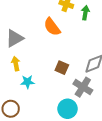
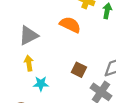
orange semicircle: (52, 27) -> (70, 25), turned 150

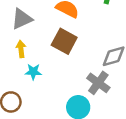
brown square: (79, 70) -> (64, 41), moved, size x1.5

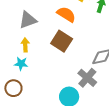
cyan star: (33, 72) -> (21, 64), moved

